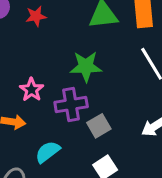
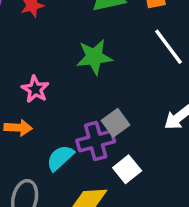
purple cross: (71, 104) -> (96, 141), moved

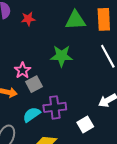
gray square: (115, 123) -> (34, 84), moved
white square: (127, 169) -> (85, 124), moved

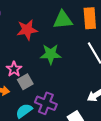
red star: (28, 19) -> (27, 30), moved, size x1.5
purple cross: (55, 107) -> (46, 103), turned 30

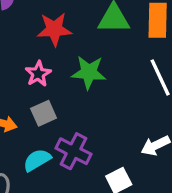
pink star: (14, 69) -> (38, 74), moved

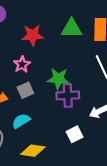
green star: (89, 72) -> (58, 79), moved
purple cross: (74, 151) -> (68, 95), moved, turned -30

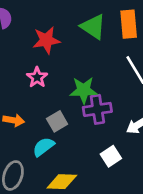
green triangle: (72, 28) -> (93, 27), turned 40
gray square: (25, 90) -> (57, 121), moved

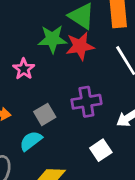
red star: (46, 40) -> (80, 46), moved
green star: (84, 90) -> (52, 39), moved

